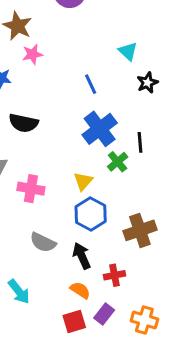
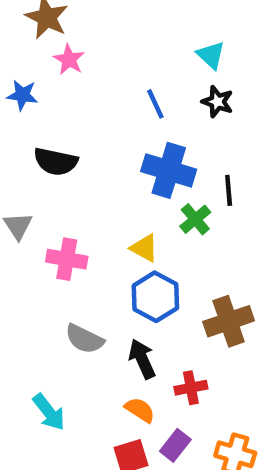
pink star: (32, 54) -> (69, 60), turned -30
black star: (147, 83) -> (217, 102), moved, turned -30
blue cross: (100, 129) -> (169, 170), turned -36
yellow triangle: (83, 181) -> (144, 248), turned -42

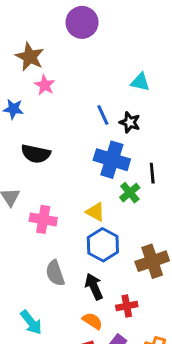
cyan triangle: (211, 55) -> (140, 82), turned -30
black star: (217, 102) -> (130, 122), moved
gray semicircle: (84, 339) -> (55, 273), turned 45

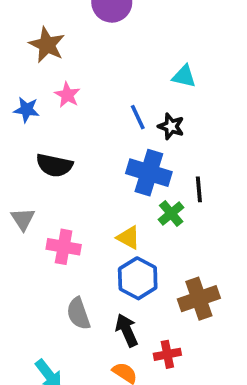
pink star: (45, 85) -> (67, 95), moved

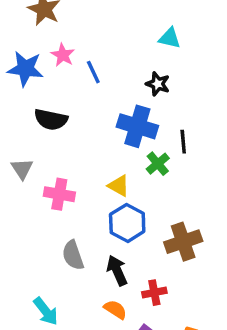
blue star: (27, 110) -> (25, 69), size x1.5
blue line: (138, 117) -> (93, 72), moved

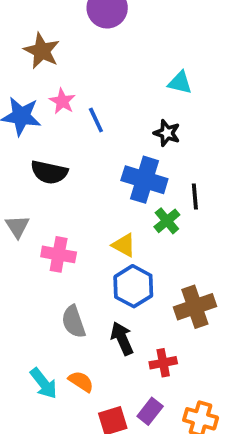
orange semicircle: (115, 309) -> (81, 381), moved

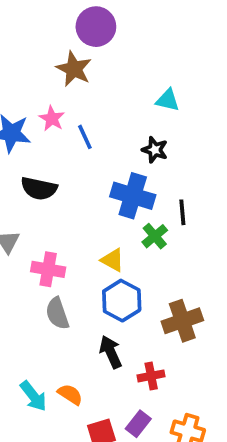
brown star: (42, 51) -> (74, 69), moved
gray semicircle: (74, 322) -> (57, 313), moved

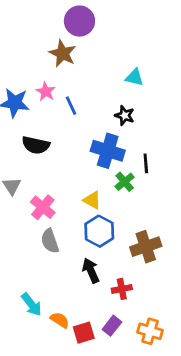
pink cross: (48, 269) -> (43, 207), turned 30
orange semicircle: (70, 394) -> (60, 320), moved

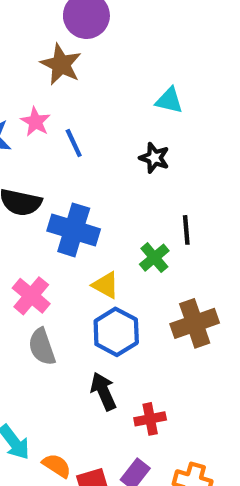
blue cross: (108, 151) -> (74, 230), moved
brown cross: (146, 247) -> (195, 323), moved

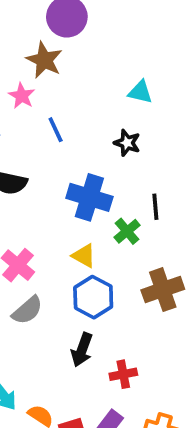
pink star: (35, 122) -> (22, 96), moved
blue cross: (74, 230) -> (89, 197), moved
gray semicircle: (42, 347) -> (27, 310), turned -112
black arrow: (103, 391) -> (82, 350), turned -136

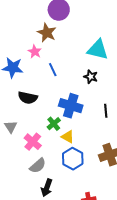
cyan triangle: (140, 92) -> (98, 50), size x1.6
green cross: (127, 231) -> (54, 124), moved
black arrow: (82, 350) -> (47, 188), moved

